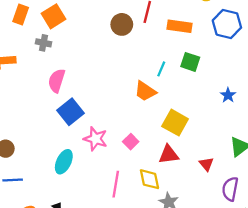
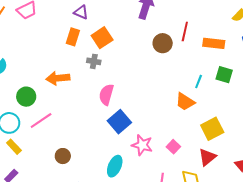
yellow square: (175, 123) -> (212, 129), turned 35
red triangle: (169, 155) -> (207, 157), turned -30

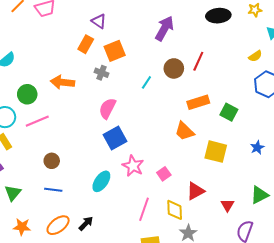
orange rectangle: (214, 43) -> (198, 102), moved, turned -35
cyan line: (199, 82) -> (146, 82), moved
yellow square: (212, 129) -> (216, 152), moved, turned 30

